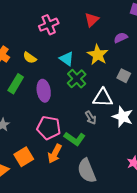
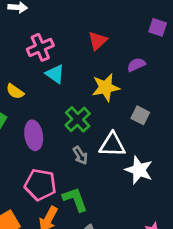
yellow star: (98, 55) -> (106, 87), turned 30
cyan triangle: (67, 59) -> (55, 74), moved
gray arrow: (91, 118) -> (80, 155), moved
green L-shape: (75, 139) -> (75, 199), turned -145

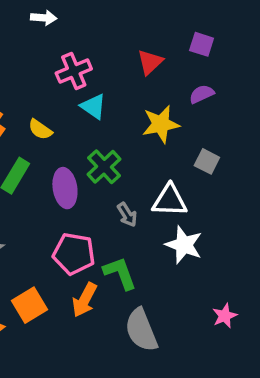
purple square: (158, 27) -> (202, 44), moved
green cross: (78, 119) -> (104, 167), moved
white star: (139, 170) -> (184, 245), moved

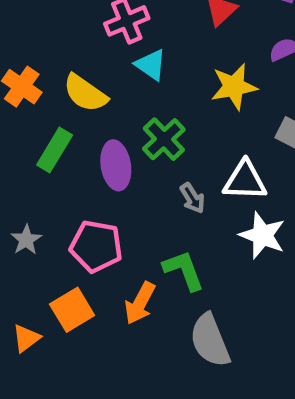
yellow semicircle: (40, 130) -> (85, 93), size x1.5
pink pentagon: (74, 254) -> (96, 246), moved

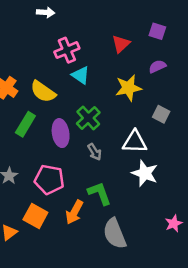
gray arrow: (192, 198) -> (95, 152), moved
orange square: (72, 310) -> (35, 216), turned -30

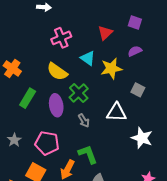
cyan triangle: (81, 75) -> (88, 58), moved
yellow semicircle: (43, 92) -> (57, 72), moved
white star: (145, 173) -> (142, 138), moved

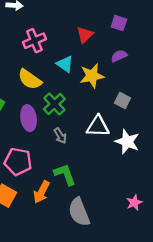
white star: (142, 138) -> (127, 142), moved

